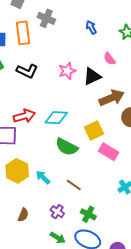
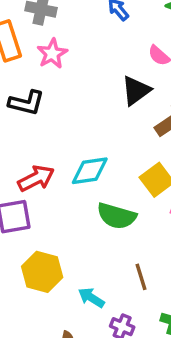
pink star: (67, 71) -> (52, 54), moved
cyan arrow: (43, 177) -> (91, 298), moved
brown line: (74, 185) -> (141, 277), turned 49

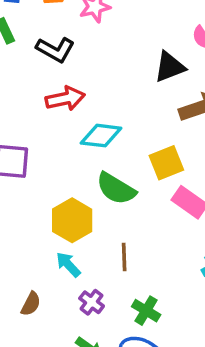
red arrow: (36, 178) -> (65, 99), moved
yellow hexagon: (42, 272) -> (72, 220), moved

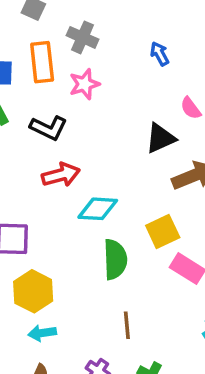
green semicircle: (116, 189) -> (115, 259), turned -120
yellow hexagon: (72, 220) -> (33, 291), moved
cyan arrow: (68, 264) -> (42, 333), moved, turned -52

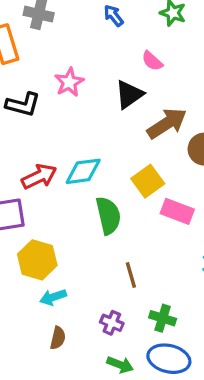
pink star: (84, 84) -> (69, 82), moved
red arrow: (61, 175) -> (39, 177), moved

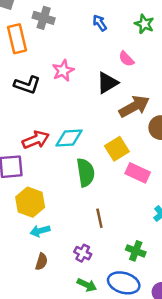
green cross: (163, 318) -> (136, 251), moved

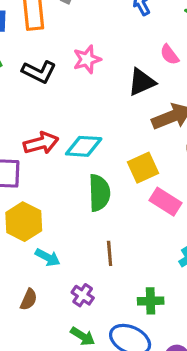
cyan arrow: (40, 231) -> (48, 257), moved, turned -144
green cross: (136, 251) -> (151, 301), turned -30

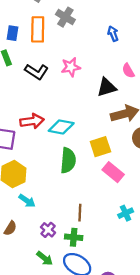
brown line: (110, 253) -> (80, 213), moved
green cross: (151, 301) -> (74, 237), moved

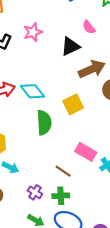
cyan diamond: (61, 127) -> (32, 91), turned 50
pink rectangle: (113, 172) -> (86, 152), moved
brown line: (80, 213) -> (63, 171), turned -49

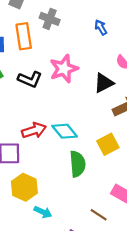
pink star: (33, 32) -> (64, 69), size x1.4

